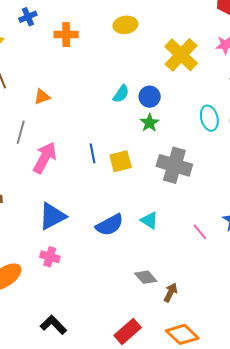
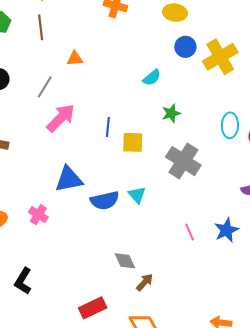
blue circle: (150, 97) -> (185, 47), moved
blue triangle: (52, 216) -> (69, 179), moved
cyan triangle: (149, 220) -> (137, 195), moved
black L-shape: (53, 325) -> (23, 281), turned -120

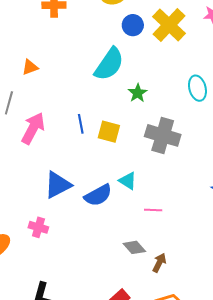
cyan semicircle: (152, 78) -> (109, 64), size x1.8
yellow square: (133, 142) -> (109, 132), turned 30
pink line: (190, 232) -> (153, 210), moved, turned -48

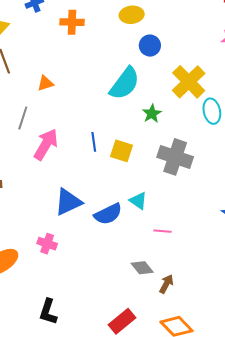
yellow cross: (169, 25) -> (189, 82), moved

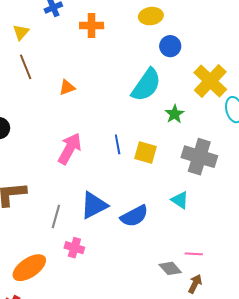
gray line: (23, 118) -> (56, 216), moved
cyan triangle: (138, 201) -> (180, 200), moved
pink line: (163, 231) -> (194, 254), moved

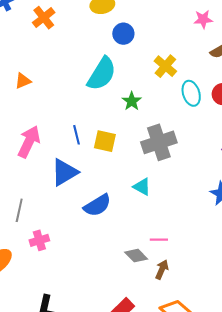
orange cross: (92, 26) -> (44, 18), turned -35
yellow cross: (210, 81) -> (165, 66), size x0.7
gray cross: (199, 157) -> (159, 142), turned -32
blue triangle: (94, 205) -> (64, 172), moved
pink cross: (74, 248) -> (39, 240), turned -30

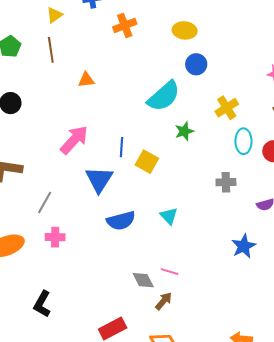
gray cross: (159, 142) -> (226, 182), moved, size x0.6
blue triangle: (64, 172) -> (99, 179), turned -44

